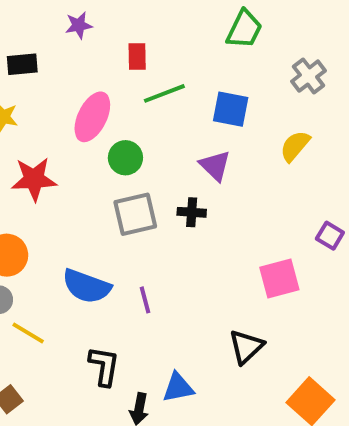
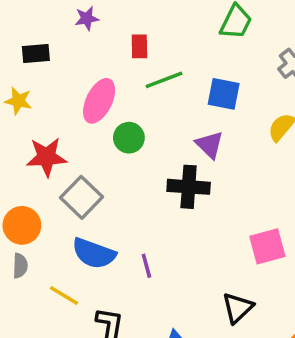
black cross: (192, 212) -> (189, 187), size x1.6
gray square: (135, 214) -> (82, 197), moved, turned -33
yellow line: (28, 333) -> (64, 296), moved

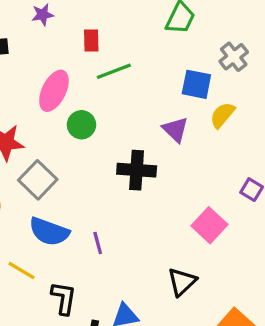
blue square: (224, 94) -> (196, 84), moved
purple triangle: (210, 145) -> (175, 130), moved
pink square: (267, 246) -> (209, 225), turned -32

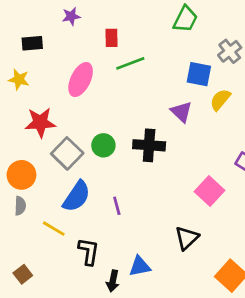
green circle: (81, 125) -> (103, 145), moved
blue semicircle: (49, 232) -> (77, 196), turned -76

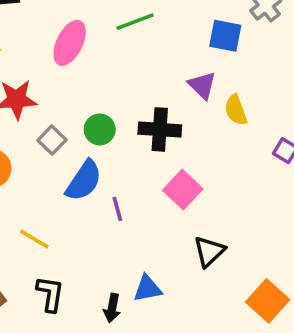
yellow semicircle: (220, 100) -> (236, 110), moved, turned -60
gray square: (67, 153) -> (52, 140), size x0.7
pink square: (210, 191) -> (183, 190), moved
blue semicircle: (77, 196) -> (84, 181), moved
black L-shape: (89, 251) -> (50, 294), moved

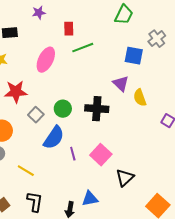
pink square: (183, 190) -> (101, 155), moved

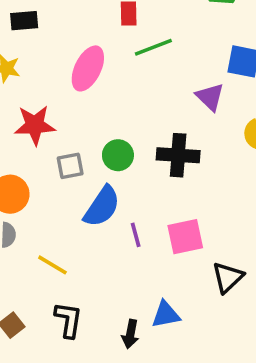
purple triangle: (121, 84) -> (210, 97), moved
gray square: (36, 115) -> (70, 166), turned 35
pink square: (101, 155) -> (185, 237), turned 35

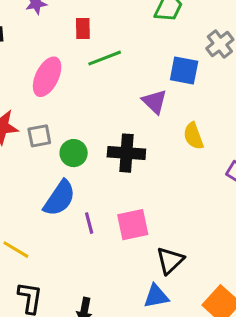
gray square: (70, 166) -> (39, 136), moved
blue triangle: (166, 315) -> (156, 296), moved

